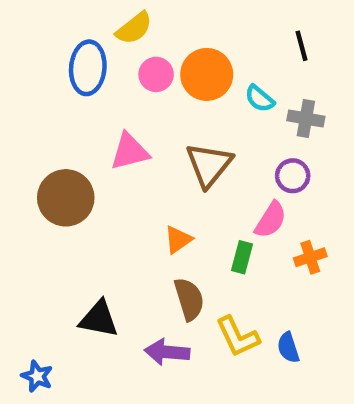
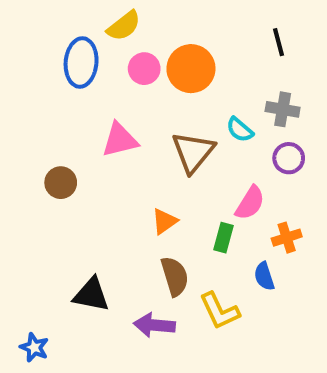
cyan semicircle: (260, 99) -> (240, 130), moved
purple circle: (293, 176) -> (289, 158), moved
brown circle: (66, 198) -> (61, 183), size x0.6
blue semicircle: (288, 348) -> (264, 276), moved

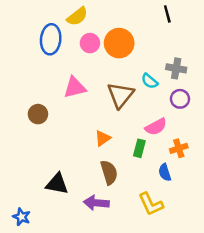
black line: (279, 42) -> (167, 14), moved
pink semicircle: (250, 203) -> (156, 127), turned 30
yellow L-shape: (219, 311) -> (151, 204), moved

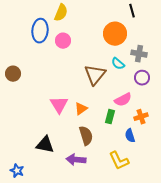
yellow semicircle: (77, 16) -> (61, 13), turned -30
pink circle: (90, 43) -> (63, 41), moved
orange circle: (119, 43) -> (115, 34), moved
pink triangle: (75, 87) -> (59, 105), moved, turned -48
brown circle: (38, 114) -> (13, 74), moved

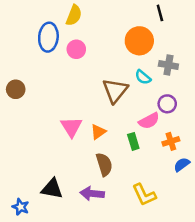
purple circle: (142, 78) -> (167, 104), moved
green rectangle: (110, 117) -> (133, 141), turned -32
blue semicircle: (130, 136) -> (182, 164), moved, turned 72
black triangle: (45, 145) -> (52, 189), moved

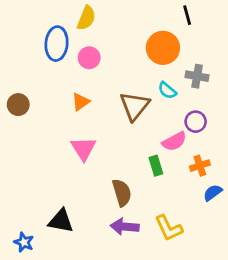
orange triangle: (98, 132) -> (81, 102), moved
purple arrow: (92, 194) -> (125, 227), moved

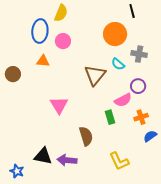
orange triangle: (81, 102) -> (43, 61), moved, turned 40
purple arrow: (125, 227) -> (67, 160), moved

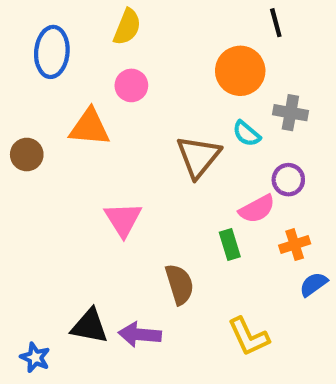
blue ellipse: (40, 31) -> (52, 52), moved
orange triangle: (43, 61) -> (90, 127), size x1.5

